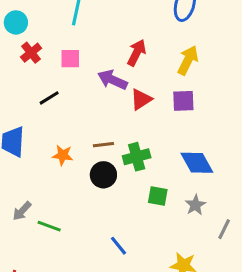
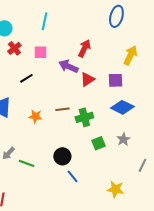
yellow arrow: (188, 60) -> (130, 55), moved
blue diamond: (197, 163) -> (122, 107), moved, turned -35
black circle: (103, 175) -> (62, 156), moved
green square: (158, 196) -> (98, 143), turned -32
gray star: (195, 205) -> (123, 139), moved

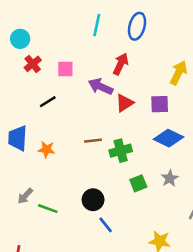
blue ellipse: (116, 16) -> (137, 26), moved
cyan line: (44, 21) -> (97, 25), moved
orange star: (35, 116) -> (47, 149), moved

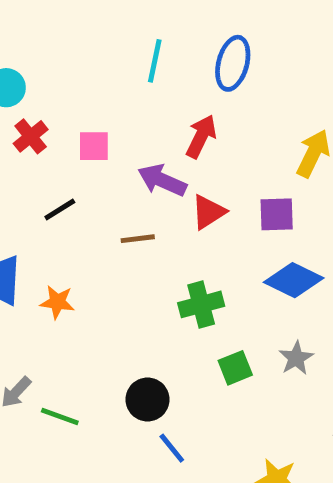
brown line: (93, 141) -> (138, 239), moved

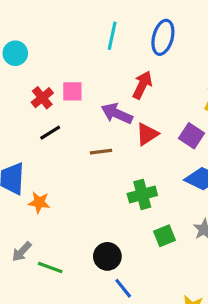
red cross: (31, 136) -> (42, 98), moved
purple square: (277, 214) -> (191, 136), turned 35
orange star: (57, 302) -> (39, 202), moved

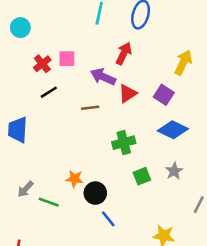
orange star: (39, 202) -> (75, 179), moved

